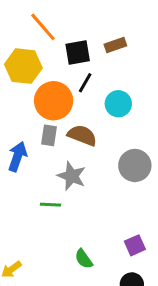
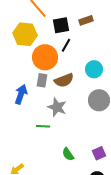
cyan circle: (118, 104) -> (94, 69), moved
brown semicircle: (82, 135) -> (64, 80), turned 138
green semicircle: (84, 259) -> (68, 154), moved

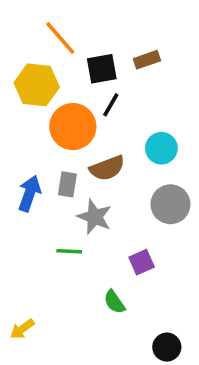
gray rectangle: (42, 80) -> (67, 184), moved
purple square: (99, 153) -> (142, 262), moved

